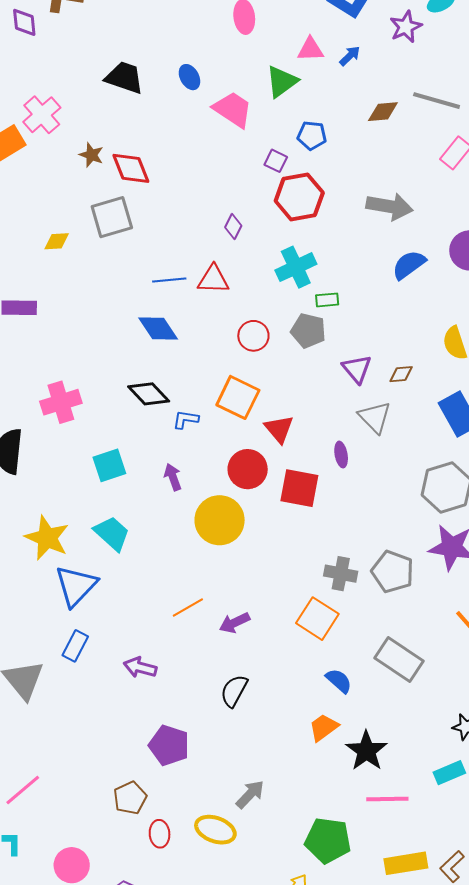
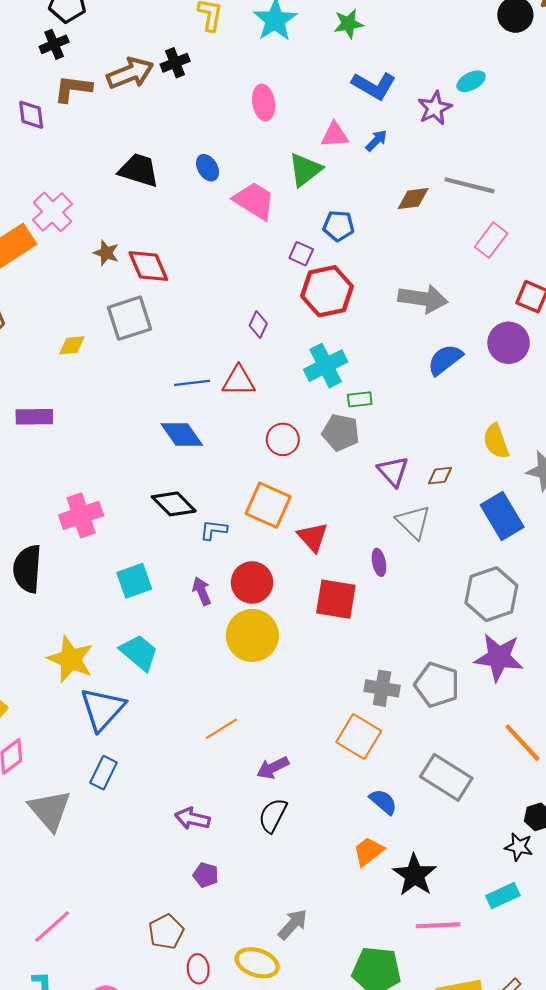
red circle: (248, 469) -> (252, 582), moved
purple arrow: (234, 623) -> (273, 768), moved
purple arrow: (140, 667) -> (192, 819), moved
purple pentagon: (169, 745) -> (206, 875), size x0.6

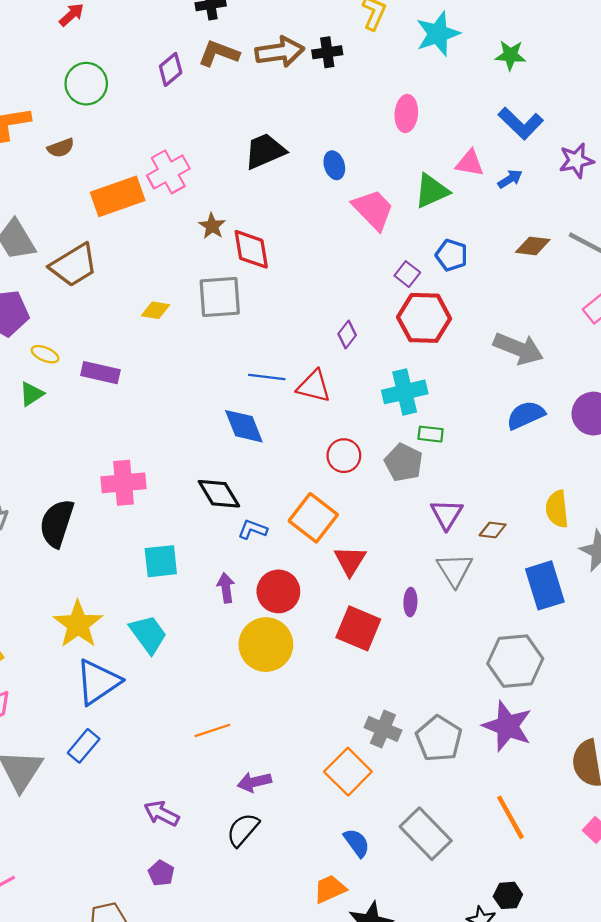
purple diamond: (31, 115) -> (171, 69), turned 44
black trapezoid: (139, 170) -> (265, 151), turned -54

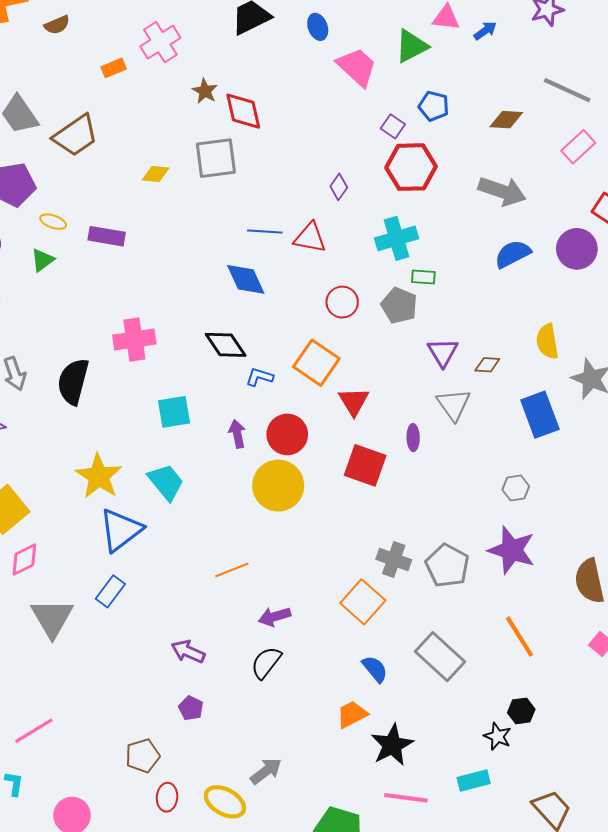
orange rectangle: (118, 196) -> (114, 68), size x0.5
brown diamond: (533, 246) -> (506, 120), moved
gray hexagon: (515, 661) -> (516, 488), size x0.5

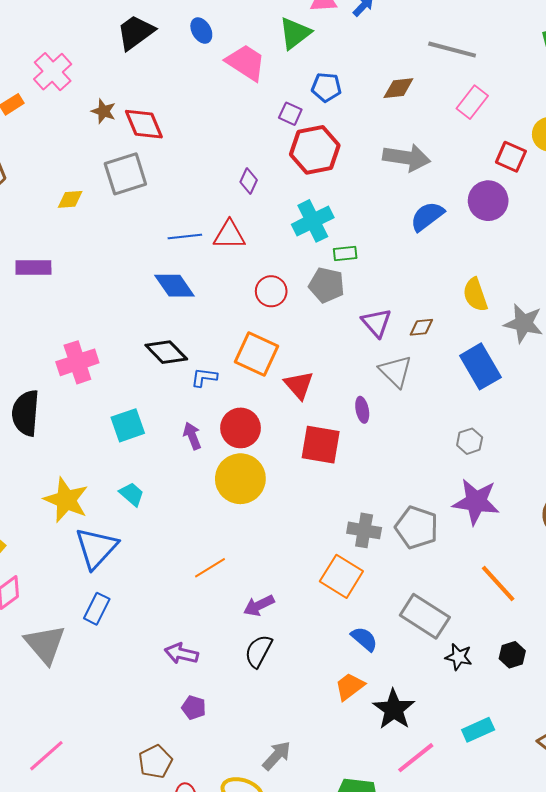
cyan trapezoid: (166, 482) -> (132, 494), size x0.7
black star: (498, 736) -> (459, 657), moved
pink line: (406, 798) -> (416, 758), turned -36

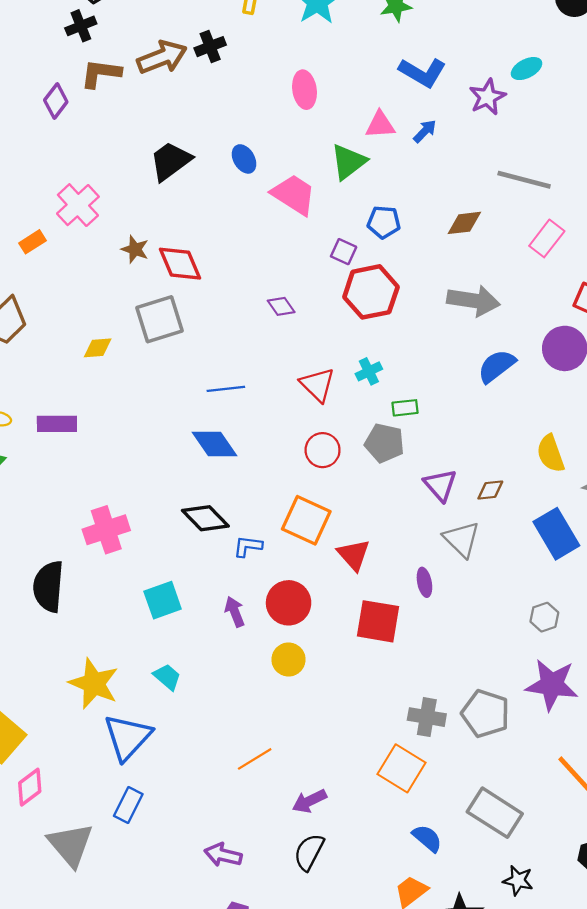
purple diamond: (249, 181) -> (281, 306), moved, turned -60
cyan cross: (313, 221) -> (369, 371), size x0.6
red triangle: (229, 235) -> (318, 385), moved, turned 44
yellow circle: (240, 479) -> (288, 660), size x0.6
black star: (459, 657) -> (518, 880), moved

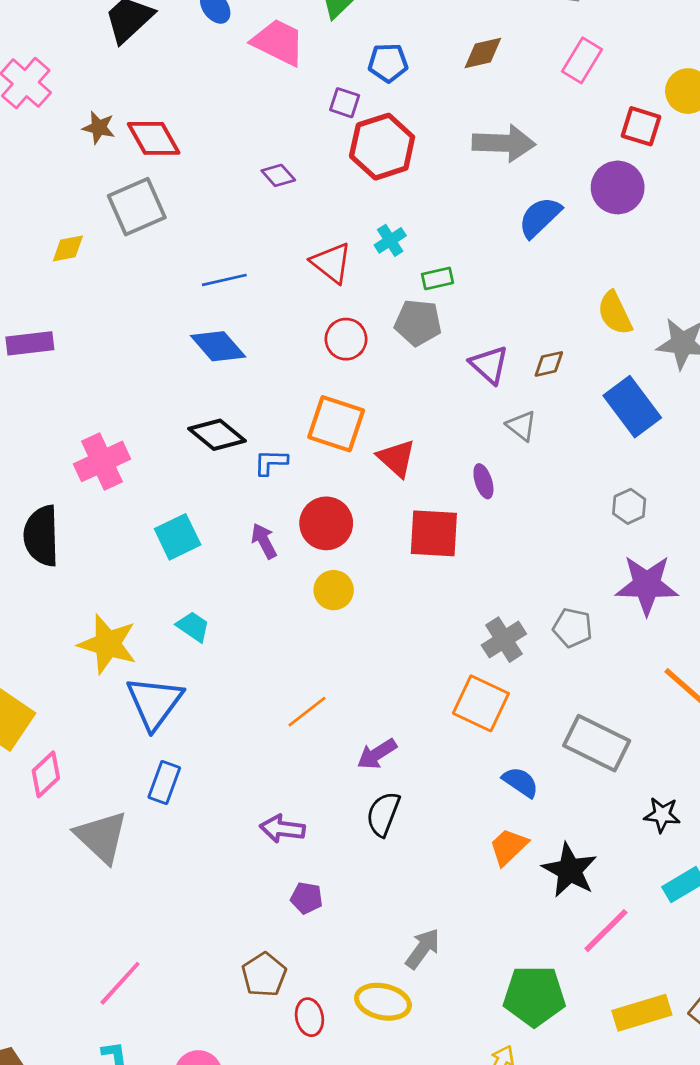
gray triangle: (462, 539) -> (521, 426), size x0.7
gray pentagon: (486, 714) -> (573, 628), size x0.7
gray cross: (427, 717) -> (504, 640), turned -36
black star: (518, 880) -> (662, 815), moved

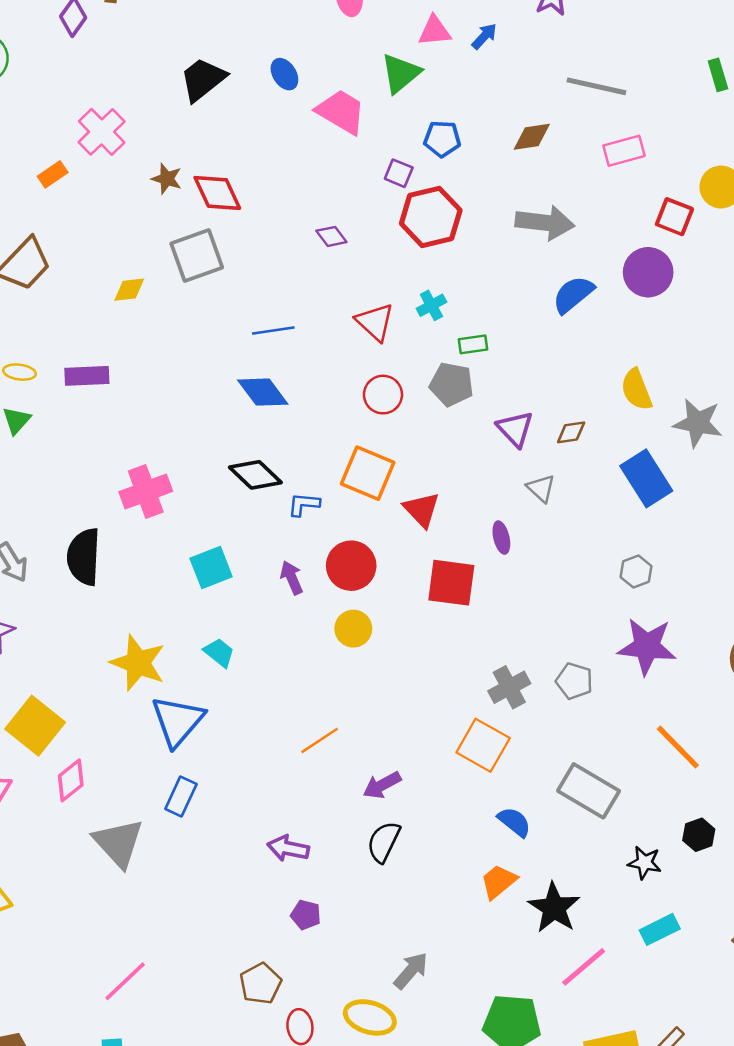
pink rectangle: (582, 60) -> (624, 151), turned 39

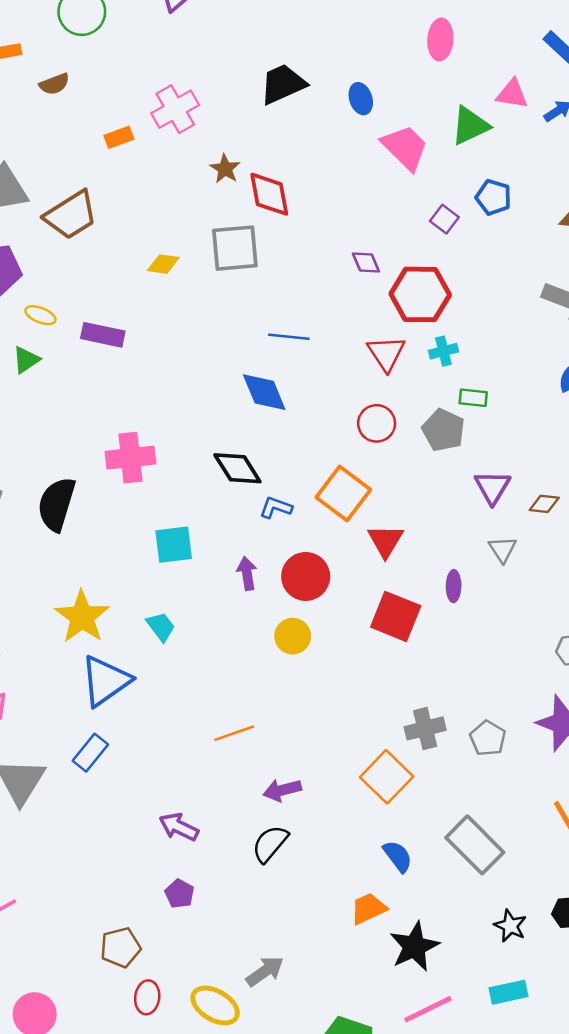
red hexagon: (431, 217) -> (420, 294), moved

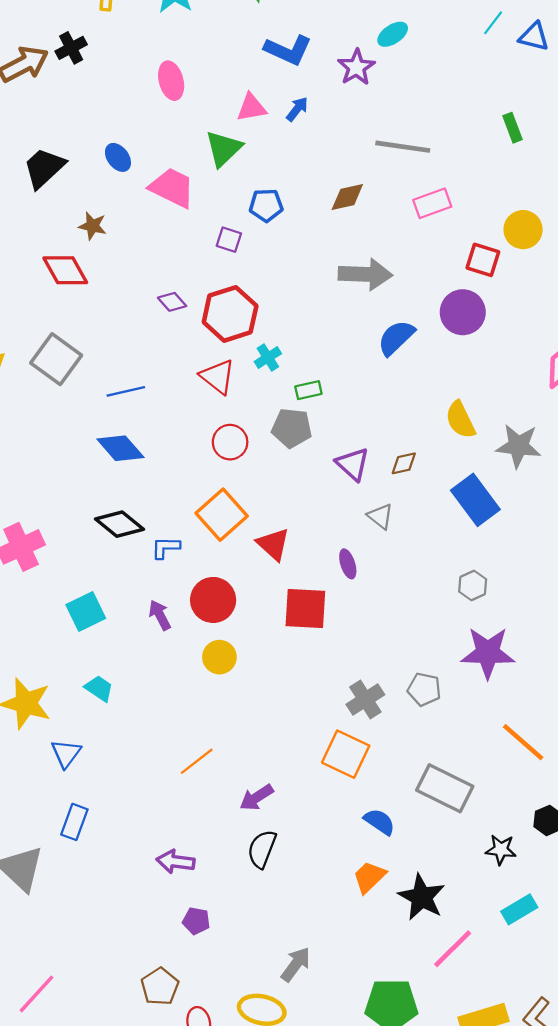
brown star: (225, 169) -> (93, 226), moved
gray square: (235, 248) -> (56, 359), moved, turned -30
orange square: (343, 493) -> (222, 515), turned 30
blue triangle: (105, 681) -> (66, 754), size x0.6

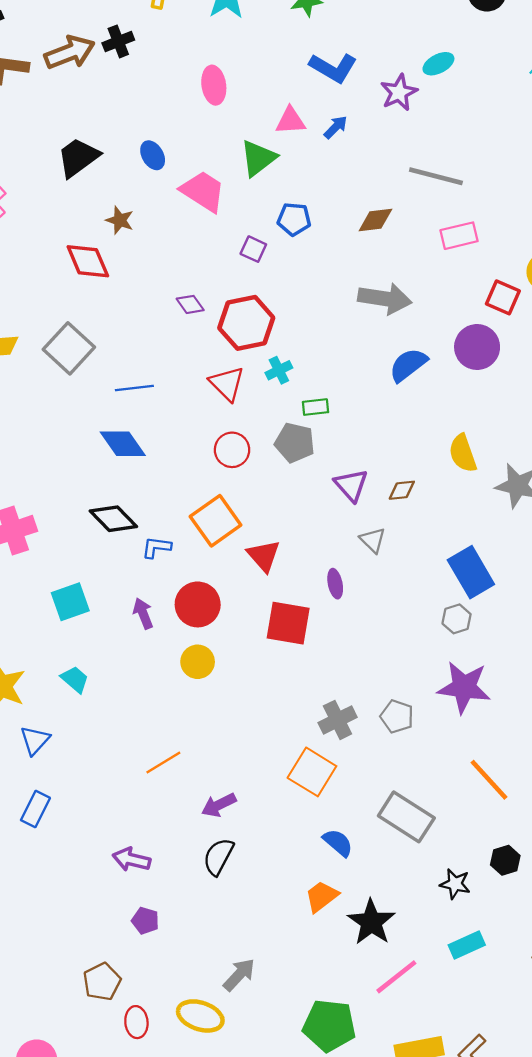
blue rectangle: (475, 500) -> (471, 572), moved

